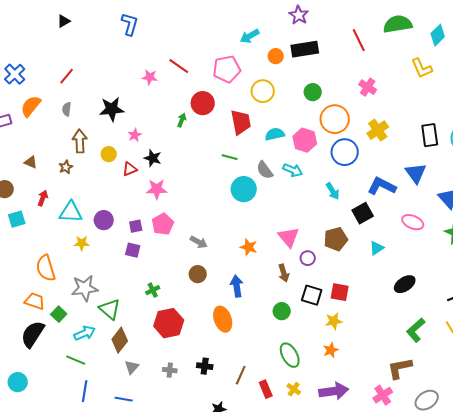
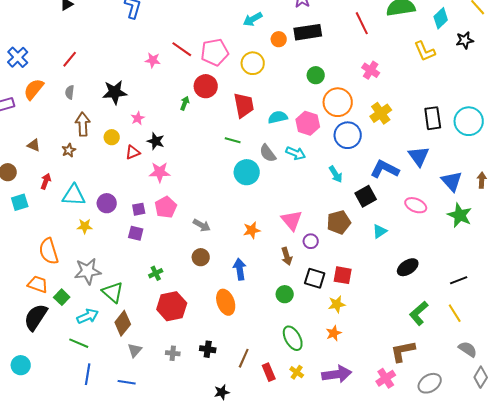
pink pentagon: (227, 69) -> (215, 52), moved
yellow circle: (263, 91) -> (253, 63), moved
orange star: (249, 247) -> (252, 230), turned -30

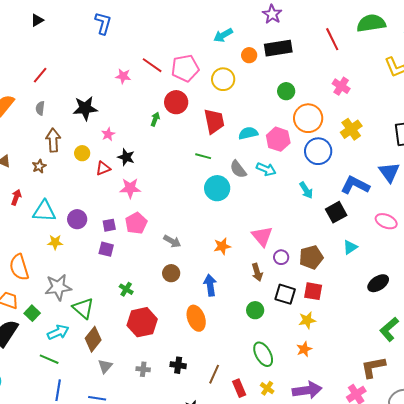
brown pentagon: (339, 222) -> (311, 257), moved
green cross: (156, 273) -> (126, 289), turned -32

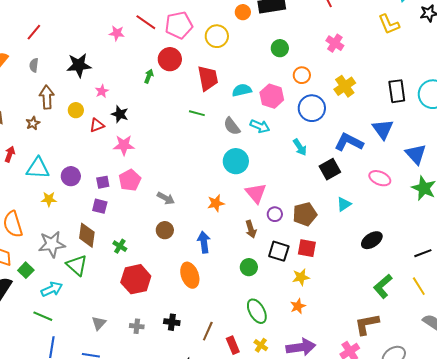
orange circle: (308, 118) -> (302, 75), size x0.6
cyan circle: (217, 188) -> (236, 161), moved
brown diamond: (93, 339) -> (87, 235), moved, turned -30

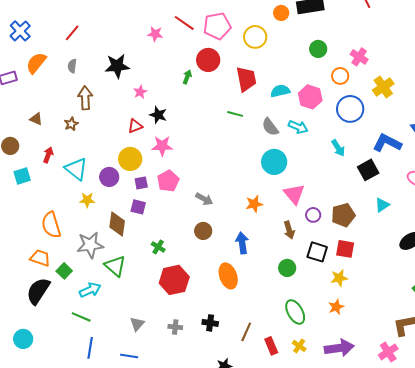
pink cross: (335, 43) -> (359, 57), moved
yellow circle: (76, 110) -> (130, 159), moved, size x1.5
cyan triangle: (38, 168) -> (76, 169), turned 35
brown diamond: (87, 235) -> (117, 224), moved

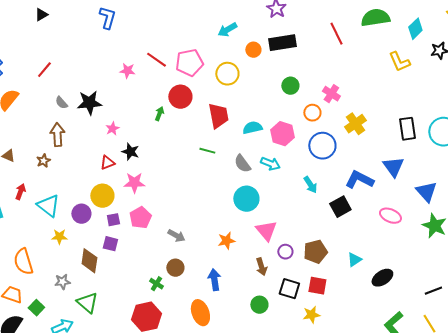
gray semicircle: (72, 66) -> (61, 103), moved, turned -48
cyan triangle: (382, 205) -> (354, 260), moved
gray star: (90, 245) -> (62, 282), size x0.6
green cross: (158, 247) -> (156, 284), moved

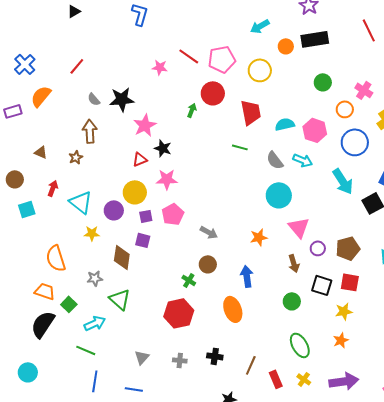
pink star: (112, 129) -> (145, 125), size x1.6
cyan arrow: (310, 185) -> (343, 181), size x1.5

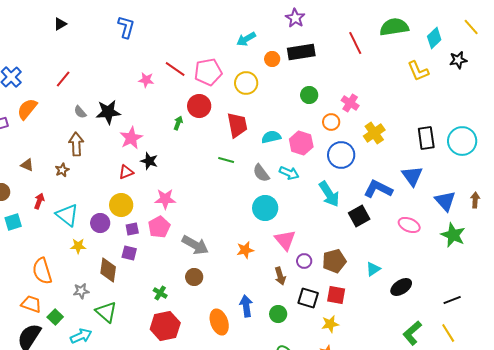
pink star: (167, 179) -> (165, 199), moved
gray arrow: (209, 232) -> (195, 245), size x1.5
blue arrow: (247, 276) -> (246, 306), moved
green cross: (189, 280) -> (160, 293), moved

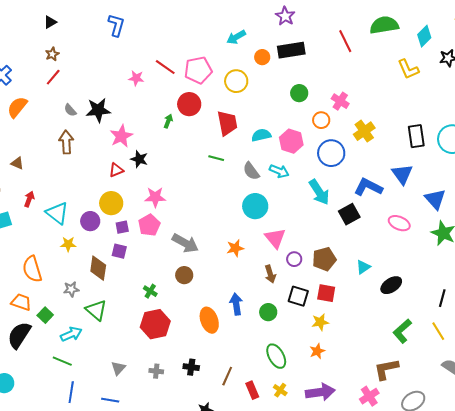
brown star: (62, 170) -> (52, 54), moved
black line: (452, 300) -> (442, 298), turned -54

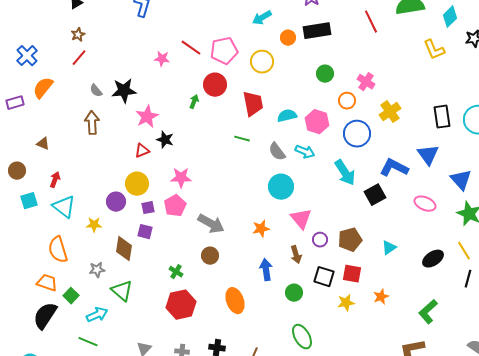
cyan triangle: (57, 213) -> (64, 207), moved
black ellipse: (391, 285) -> (433, 259), moved
blue arrow: (236, 304) -> (266, 270), moved
yellow line: (438, 331) -> (464, 251), moved
orange star: (317, 351) -> (381, 297), moved

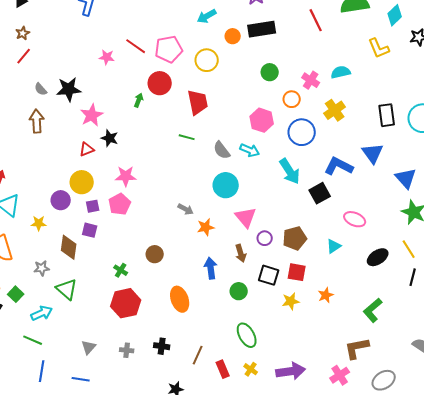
cyan semicircle: (287, 116) -> (341, 72), moved
pink ellipse: (425, 204) -> (355, 219), moved
gray arrow: (211, 224) -> (186, 209), moved, size x0.6

